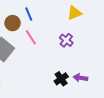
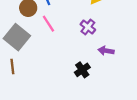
purple arrow: (80, 78) -> (106, 51), moved

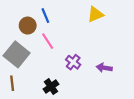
purple cross: (88, 27) -> (73, 62), moved
black cross: (82, 70) -> (51, 87), moved

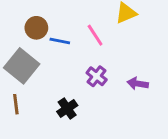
blue line: (45, 16) -> (60, 41), moved, turned -56
pink line: (48, 41) -> (95, 35), moved

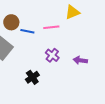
pink line: (95, 35) -> (51, 27), turned -63

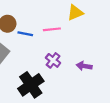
black cross: (32, 77) -> (31, 85), size x1.6

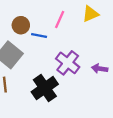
pink line: (52, 29) -> (60, 20), moved, turned -60
purple cross: (53, 60) -> (68, 63), size x1.5

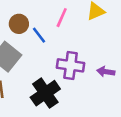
blue line: (39, 35) -> (39, 35), turned 42
purple cross: (68, 63) -> (71, 65), turned -30

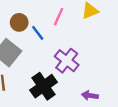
purple cross: (71, 65) -> (67, 61), turned 30
purple arrow: (106, 72) -> (90, 95), moved

